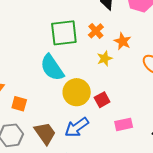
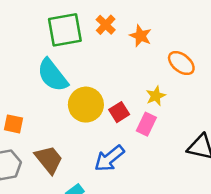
yellow star: (105, 58) -> (156, 96), moved
pink rectangle: (124, 124) -> (146, 124), moved, turned -48
blue arrow: (77, 127) -> (109, 158), moved

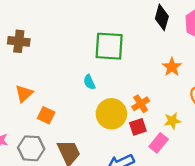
orange cross: (106, 25) -> (141, 104), moved
cyan semicircle: (53, 75) -> (89, 82), size x0.5

